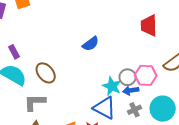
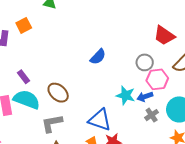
red trapezoid: (149, 25) -> (164, 36), moved, turned -45
gray circle: (128, 77) -> (145, 62), moved
blue triangle: (105, 108) -> (100, 120), moved

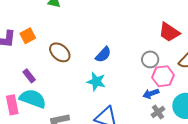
orange square: (24, 25) -> (28, 36), moved
brown ellipse: (58, 93) -> (60, 52), moved
cyan star: (126, 95) -> (96, 82), moved

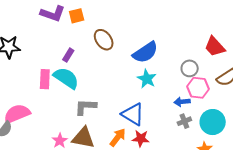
blue semicircle: (103, 55) -> (145, 52), size x1.5
purple rectangle: (29, 76) -> (68, 55), turned 56
cyan star: (96, 82) -> (147, 79), moved

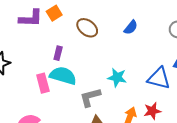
blue semicircle: (145, 52) -> (131, 27), size x0.6
cyan star: (147, 79) -> (117, 77), moved
blue triangle: (133, 114) -> (159, 78), moved

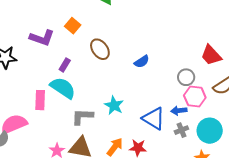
orange square: (54, 13) -> (73, 26), turned -35
purple L-shape: (31, 18) -> (42, 38), moved
pink rectangle: (43, 83) -> (40, 100), moved

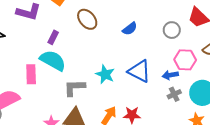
gray circle: (186, 77) -> (172, 30), moved
blue triangle: (154, 118) -> (139, 71), moved

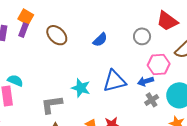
purple rectangle: (53, 37) -> (23, 30), moved
cyan semicircle: (53, 60) -> (15, 81), moved, size x0.6
blue triangle: (139, 71) -> (114, 81), turned -35

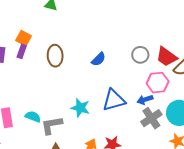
red trapezoid: (167, 21) -> (167, 57), moved
brown ellipse: (57, 35) -> (55, 56), turned 45
cyan semicircle: (15, 81) -> (33, 117), moved
gray cross: (152, 100) -> (151, 118), size x1.5

